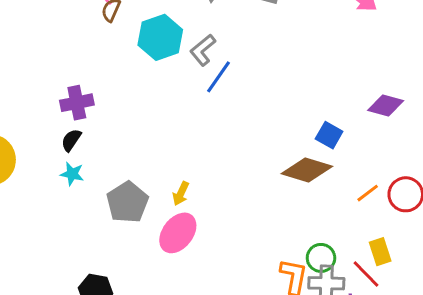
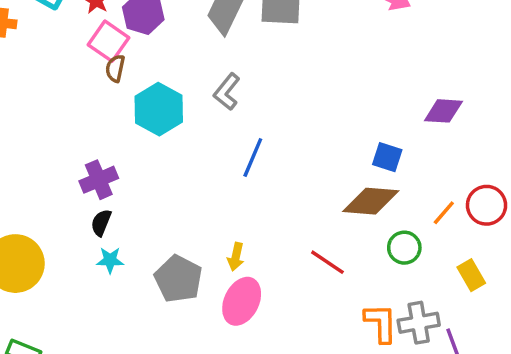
cyan hexagon: (160, 37) -> (159, 109), moved
blue line: (219, 77) -> (253, 158), moved
green circle: (321, 258) -> (404, 248), moved
red line: (366, 274) -> (327, 262), moved

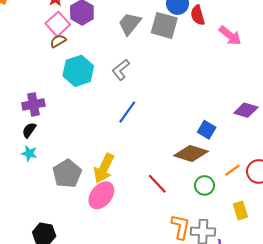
brown semicircle: (115, 68) -> (58, 41), turned 35
yellow arrow: (236, 257) -> (104, 168), size x1.8

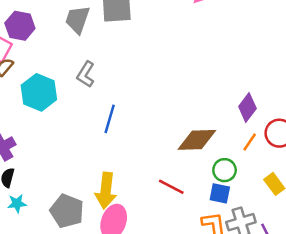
purple diamond: (246, 110) -> (247, 108), moved, turned -50
blue square: (207, 130) -> (220, 193), moved

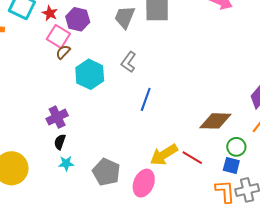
yellow arrow: (106, 191) -> (164, 155), moved, turned 48

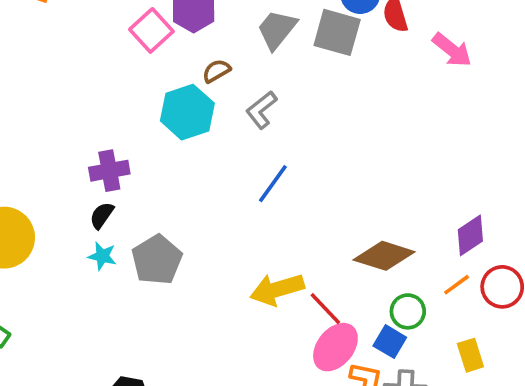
brown semicircle: (63, 52) -> (216, 71), moved
gray pentagon: (106, 172) -> (157, 260), moved
pink ellipse: (144, 183) -> (335, 347), moved

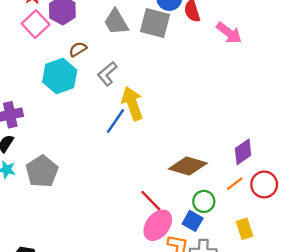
gray trapezoid: (277, 30) -> (116, 22), turned -68
yellow arrow: (277, 289) -> (132, 103), moved, turned 88

